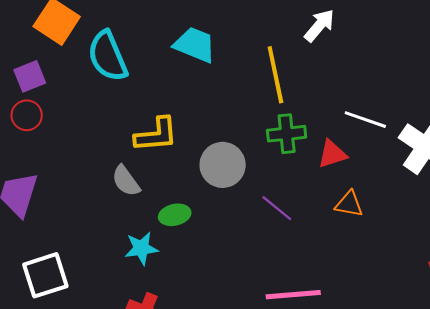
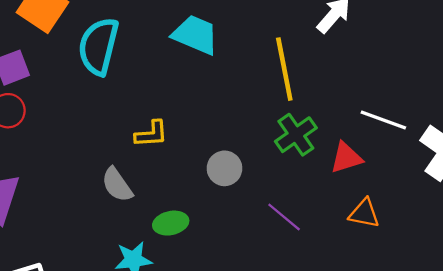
cyan semicircle: (108, 56) -> (98, 46), turned 36
green cross: (287, 134) -> (296, 135), turned -30
yellow L-shape: (156, 135) -> (151, 134), size x0.7
gray circle: (223, 165) -> (225, 168), size x0.7

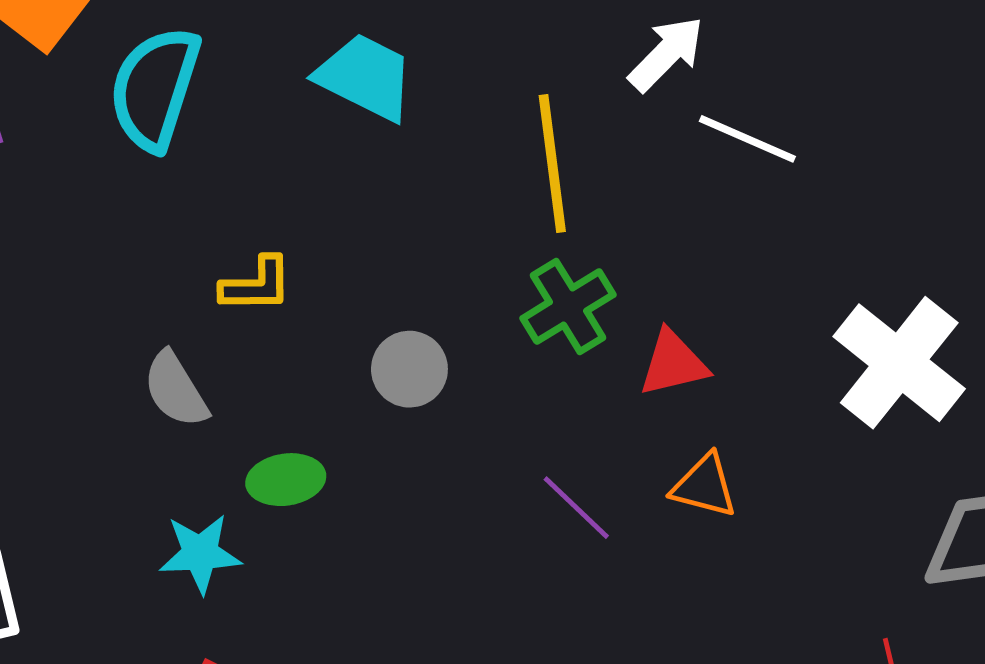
white line: (383, 120) -> (747, 139), moved
purple line: (284, 217) -> (576, 508), moved

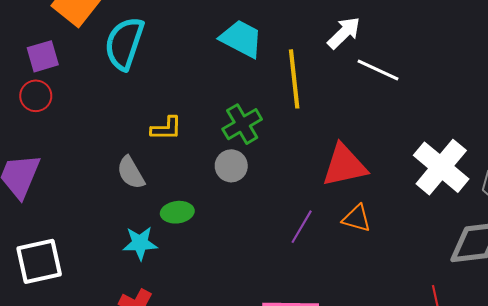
cyan trapezoid: (365, 77) -> (241, 39), moved
green cross: (568, 306) -> (242, 124), moved
red triangle: (673, 363) -> (344, 166), size x1.5
purple line: (576, 508) -> (302, 227), turned 76

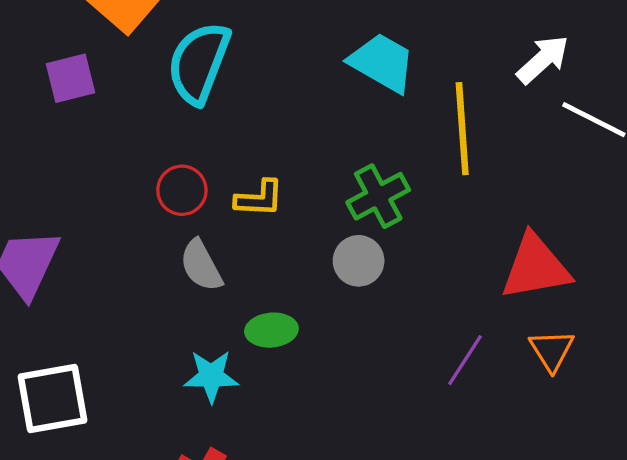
red circle: (36, 96) -> (182, 190), moved
orange triangle: (357, 218) -> (552, 350), turned 40

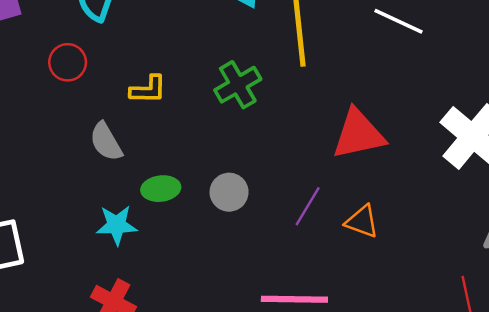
red circle: (182, 190) -> (68, 62), moved
gray circle: (359, 261) -> (229, 192), moved
orange triangle: (552, 350) -> (362, 221), moved, turned -36

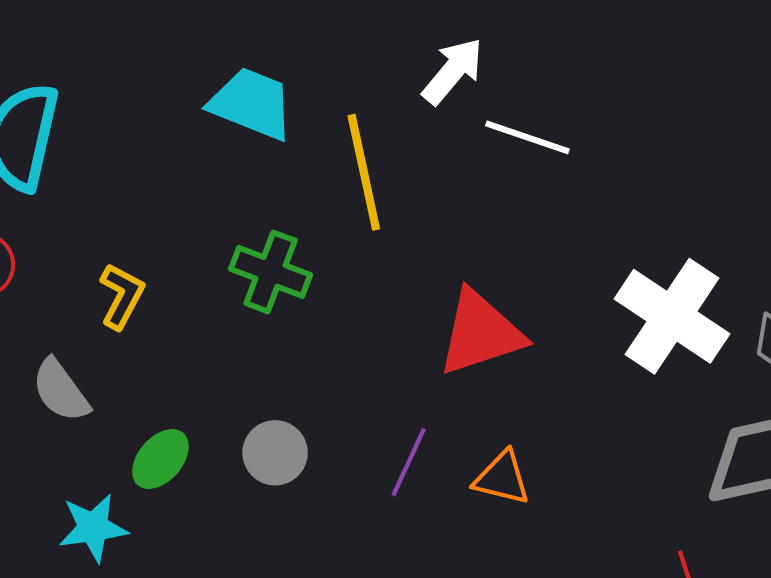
green cross: (238, 85) -> (271, 272), turned -33
yellow L-shape: (148, 90) -> (122, 296), turned -57
green ellipse: (161, 189) -> (160, 459), turned -36

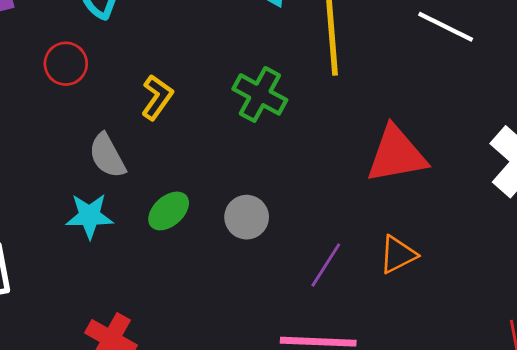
purple line: (409, 462) -> (326, 265), moved
orange triangle: (502, 478) -> (398, 255), turned -48
cyan star: (93, 528) -> (89, 216), moved

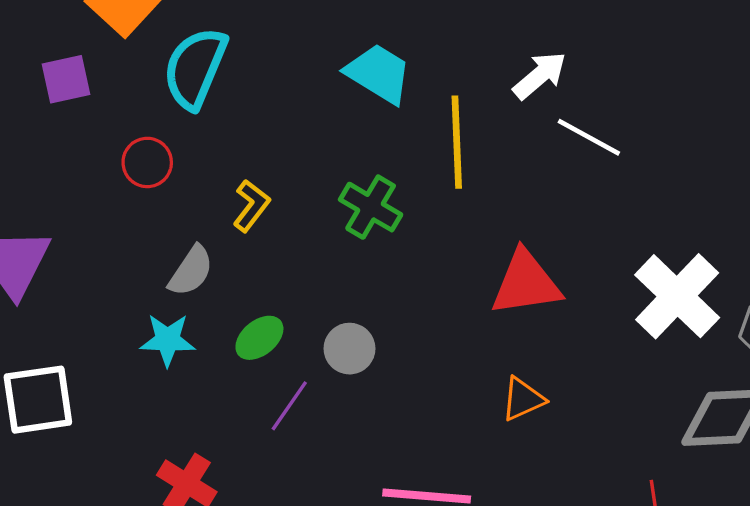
gray semicircle: (107, 156) -> (191, 271), turned -120
purple line: (326, 265) -> (289, 406), moved

